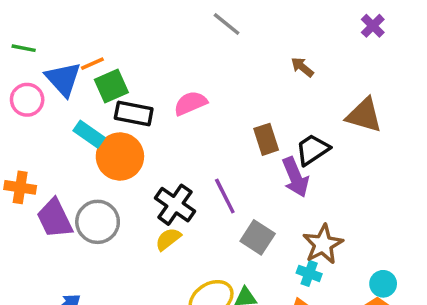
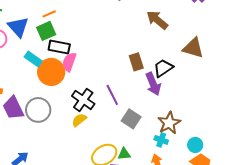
orange line: (92, 64) -> (49, 14), moved
brown arrow: (302, 67) -> (157, 20), size x1.6
pink semicircle: (190, 103) -> (69, 62), moved, turned -48
cyan circle: (383, 284) -> (195, 145), moved

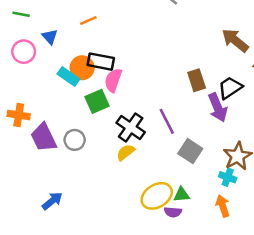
brown arrow: (157, 20) -> (235, 40), moved
blue triangle: (18, 27) -> (50, 37), size x0.6
green square: (46, 31) -> (97, 101), moved
orange circle: (51, 72) -> (82, 68), moved, size x0.7
gray circle: (38, 110) -> (75, 140), size x0.7

